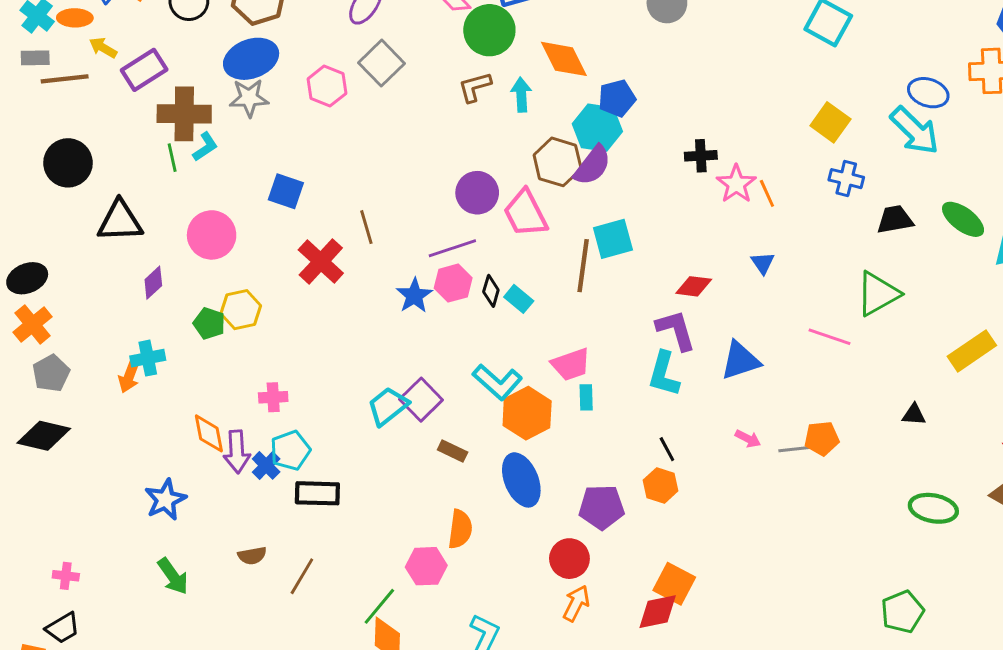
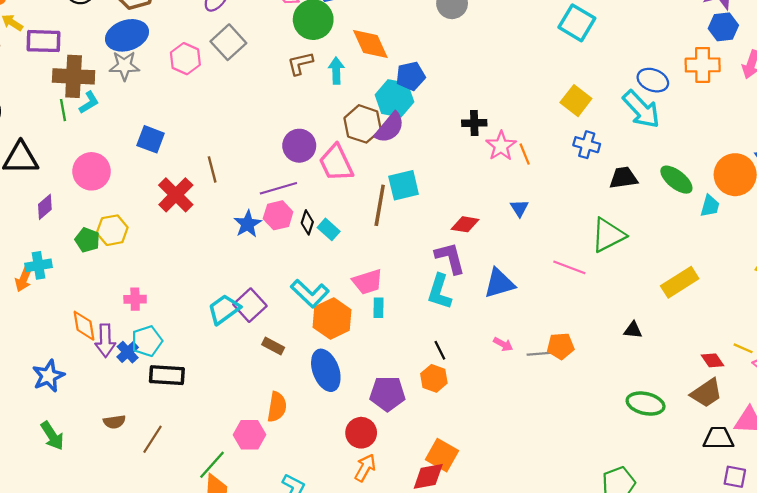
purple rectangle: (144, 70) -> (44, 41), turned 32

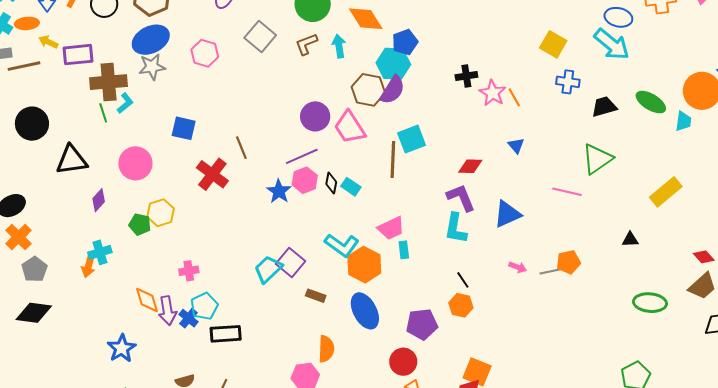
gray square: (228, 42) -> (260, 37), moved

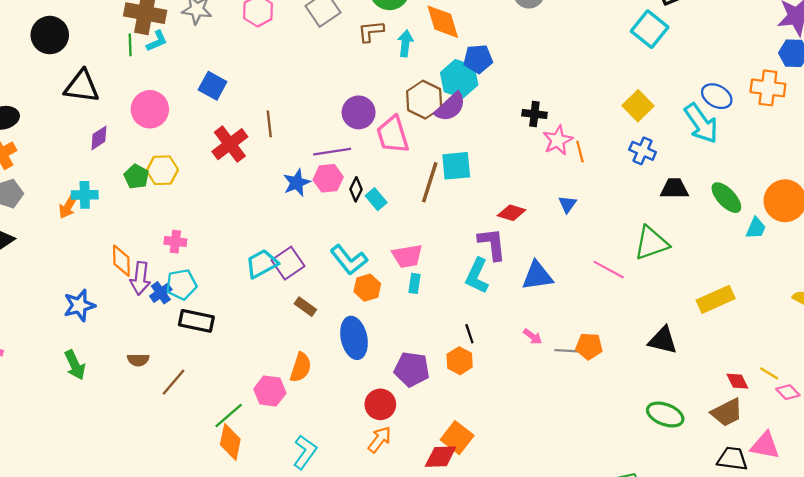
black triangle: (630, 240) -> (663, 340), size x1.6
orange hexagon: (364, 265) -> (367, 288), size x0.7

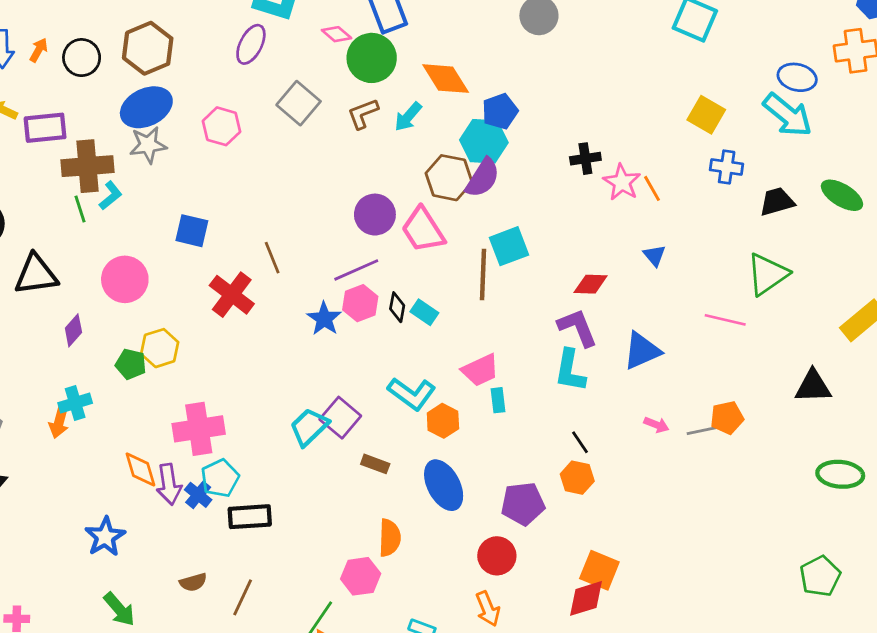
cyan arrow: (405, 43) -> (408, 117), turned -130
pink cross: (175, 242) -> (199, 429), size x1.8
orange arrow: (380, 439) -> (488, 609), moved, turned 136

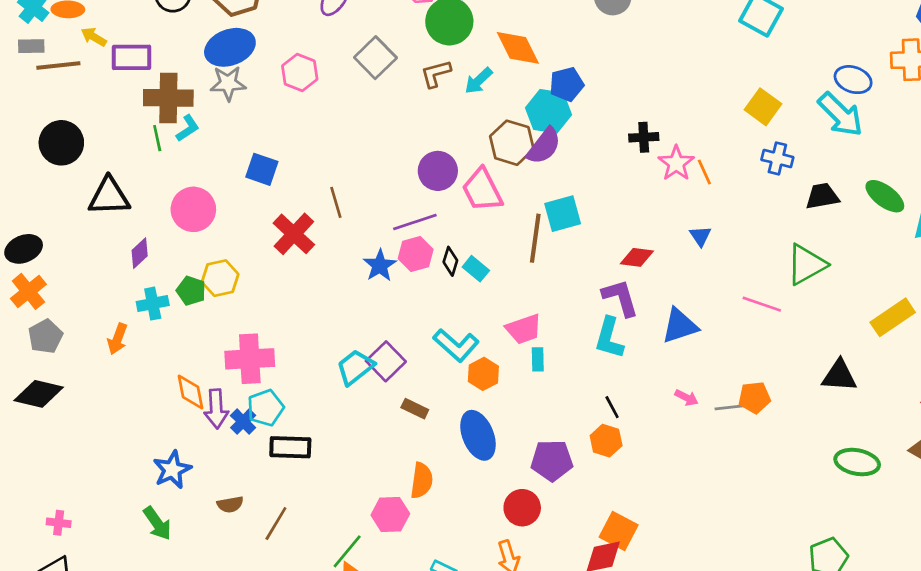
cyan cross: (75, 403) -> (153, 304), moved
blue star: (105, 537) -> (172, 470), moved

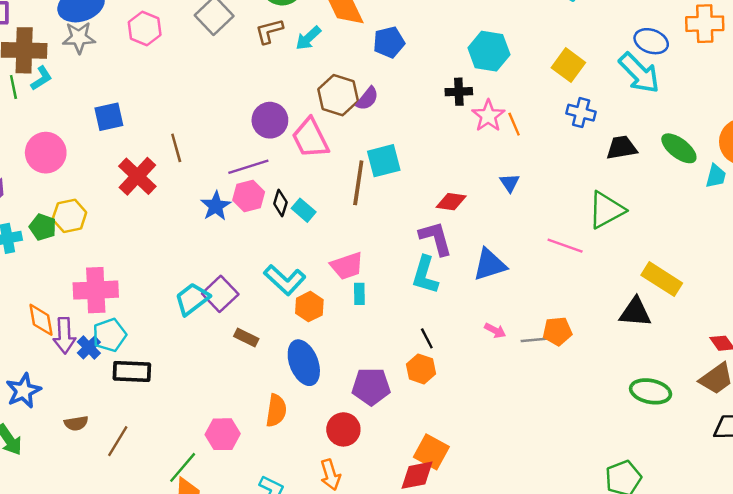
cyan hexagon: (549, 111) -> (489, 51), moved
purple semicircle: (544, 146) -> (367, 99), size x0.7
blue square: (262, 169) -> (109, 117), turned -32
yellow rectangle: (893, 317) -> (662, 279), moved, turned 66
orange semicircle: (422, 480) -> (276, 411), moved

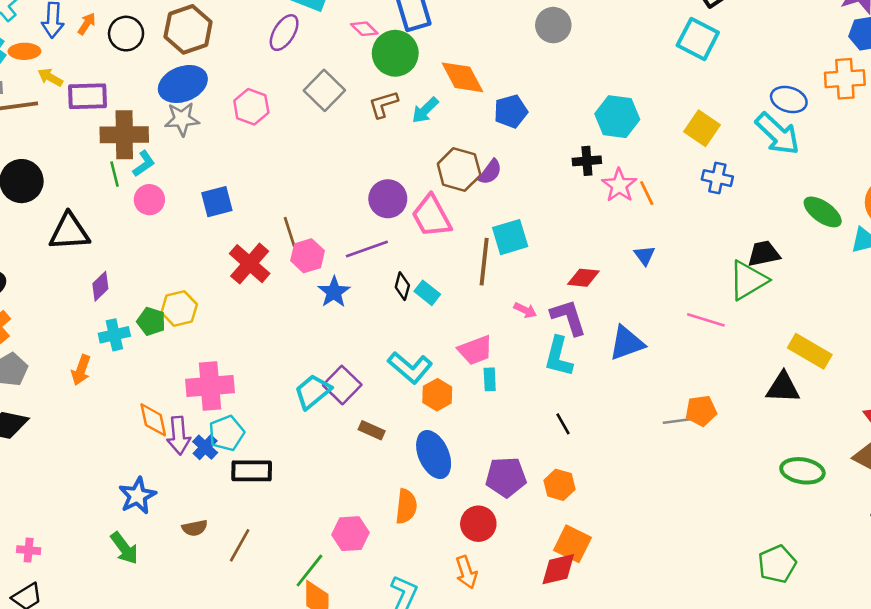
black trapezoid: (622, 148) -> (764, 254), moved
pink circle: (46, 153) -> (149, 200), moved, size x0.7
pink hexagon: (249, 196) -> (308, 256), moved
pink arrow: (495, 331) -> (525, 310), moved
orange hexagon: (421, 369) -> (559, 485), moved

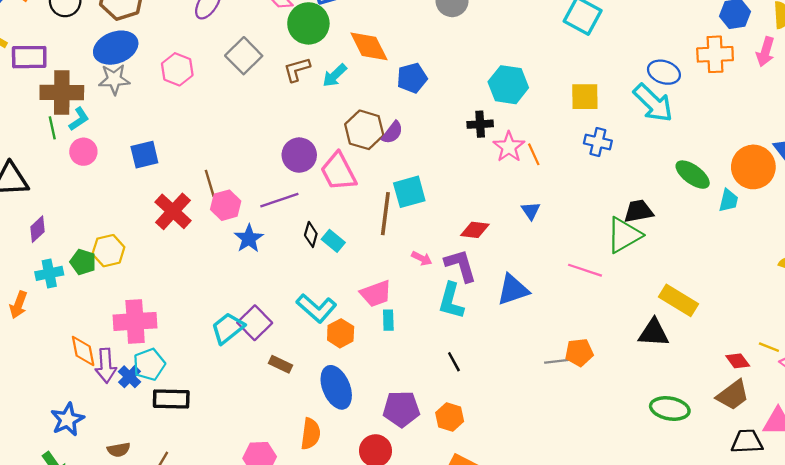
yellow square: (702, 128) -> (585, 97), turned -36

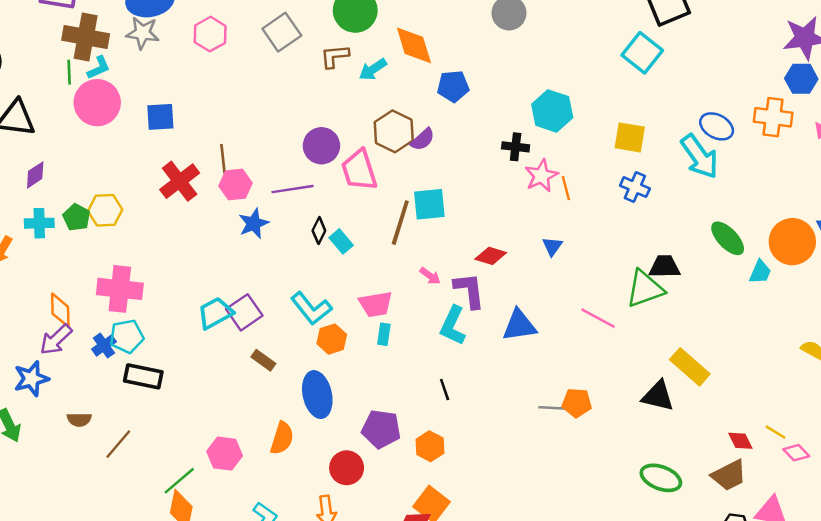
pink circle: (83, 152) -> (97, 103), size x1.6
purple arrow: (106, 366) -> (56, 340), moved, turned 40

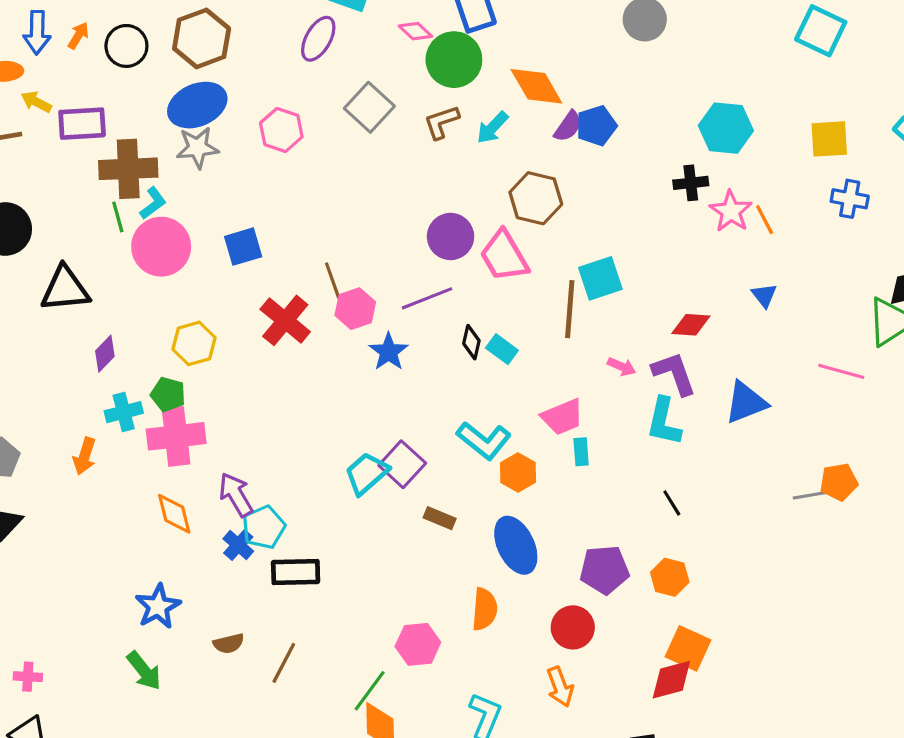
purple semicircle: (423, 139) -> (568, 126), moved
yellow hexagon: (105, 210) -> (194, 343), moved
pink cross: (120, 289) -> (176, 436), moved
purple arrow: (56, 340) -> (236, 495), moved, turned 116

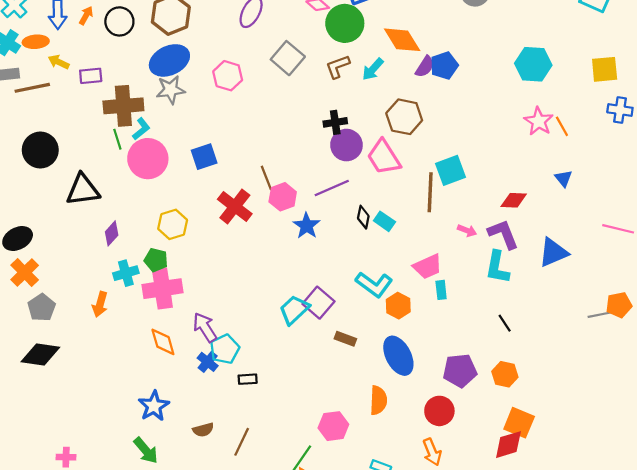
purple rectangle: (82, 124) -> (91, 76), size x0.7
black cross: (691, 183) -> (335, 122), moved
black rectangle: (296, 572) -> (248, 379), size x0.6

